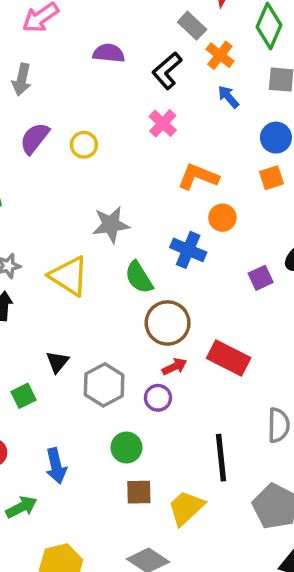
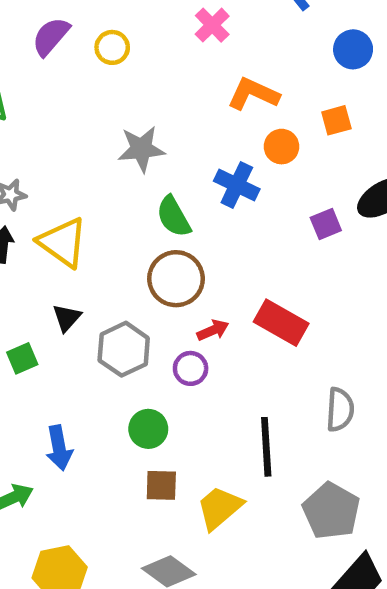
orange square: (272, 178) -> (336, 120), moved
yellow triangle: (69, 276) -> (63, 242), moved
brown circle: (168, 323) -> (176, 279), moved

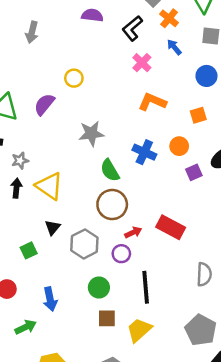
pink cross: (212, 25) -> (142, 63), moved
purple semicircle: (51, 36) -> (44, 104), moved
orange circle: (281, 147) -> (179, 146), moved
black line: (266, 447) -> (146, 287), moved

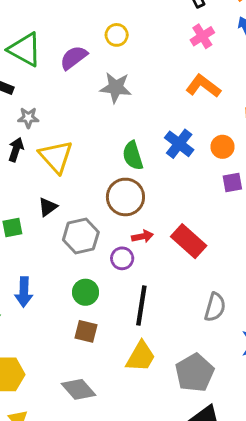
gray star: (91, 134) -> (116, 88), moved
yellow trapezoid: (139, 330) -> (141, 357), moved, turned 148

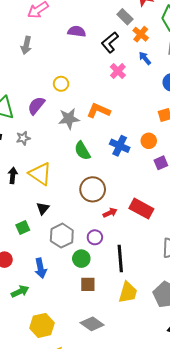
orange L-shape: (203, 86) -> (99, 111), moved
gray star: (28, 118) -> (23, 138), moved
green semicircle: (133, 156) -> (82, 151), moved
gray hexagon: (81, 236) -> (62, 236), moved
purple circle: (122, 258) -> (95, 237), moved

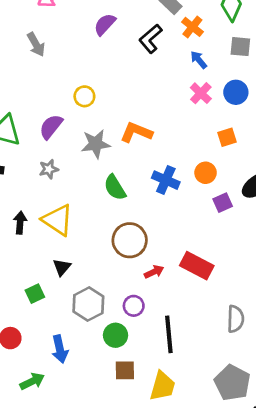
purple semicircle: (77, 31) -> (105, 24), turned -54
gray arrow: (26, 45) -> (36, 44), turned -42
pink cross: (118, 71) -> (201, 93), moved
gray star: (23, 138) -> (49, 169), moved
yellow trapezoid: (128, 292) -> (162, 386), moved

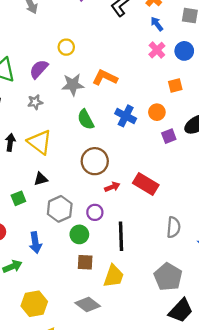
black triangle: (62, 267) -> (41, 179), turned 32

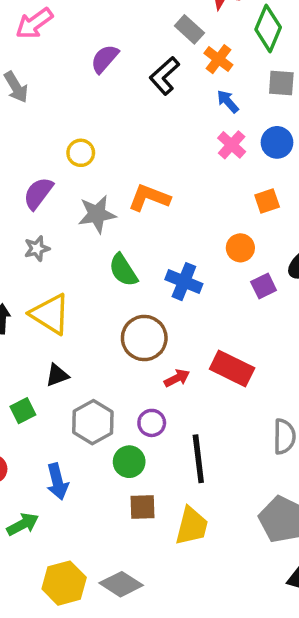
blue cross: (126, 116) -> (184, 282), moved
gray diamond: (88, 305) -> (121, 584), moved

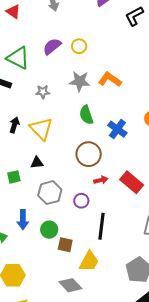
purple semicircle: (38, 193) -> (52, 46), moved
green circle: (129, 462) -> (49, 230), moved
gray diamond: (121, 584) -> (70, 285), moved

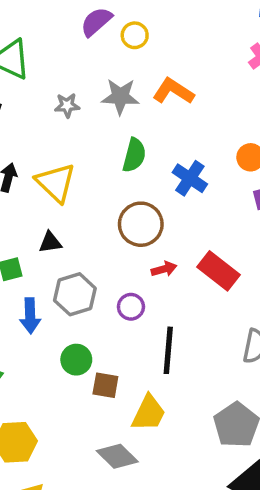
purple semicircle: (52, 46) -> (96, 22), moved
yellow circle: (79, 46) -> (135, 35), moved
gray star: (43, 92) -> (67, 105), moved
green semicircle: (86, 115) -> (134, 155), turned -144
blue arrow: (23, 220) -> (30, 316), moved

